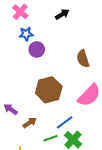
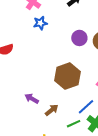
purple circle: (37, 49) -> (79, 38), moved

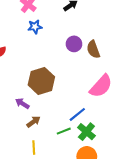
brown hexagon: (67, 76) -> (41, 81), moved
brown arrow: (52, 110) -> (33, 122), moved

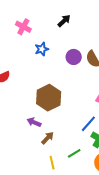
blue star: (35, 27) -> (42, 49), moved
green line: (64, 131) -> (74, 153), moved

